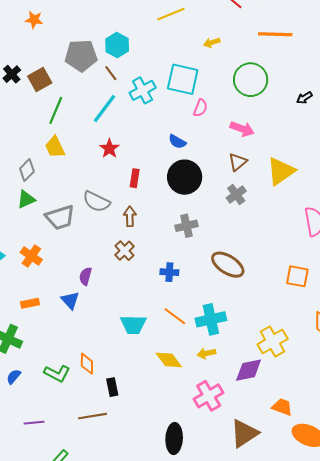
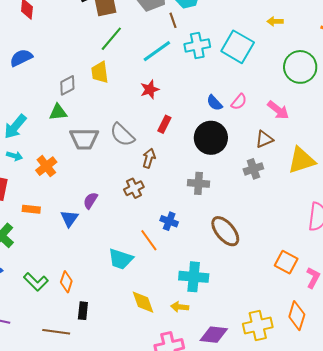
pink semicircle: (200, 108) -> (239, 102), moved
orange line: (175, 316) -> (149, 240), moved
yellow cross: (273, 342) -> (258, 326), moved

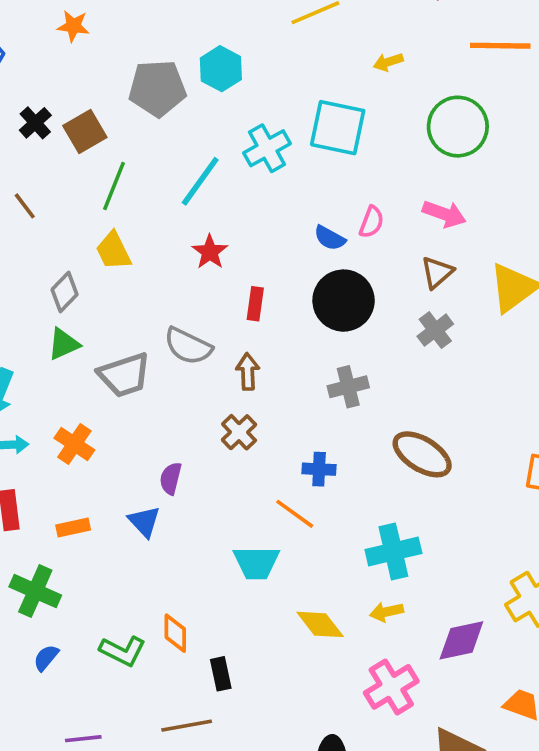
brown line: (173, 20) -> (25, 206), moved

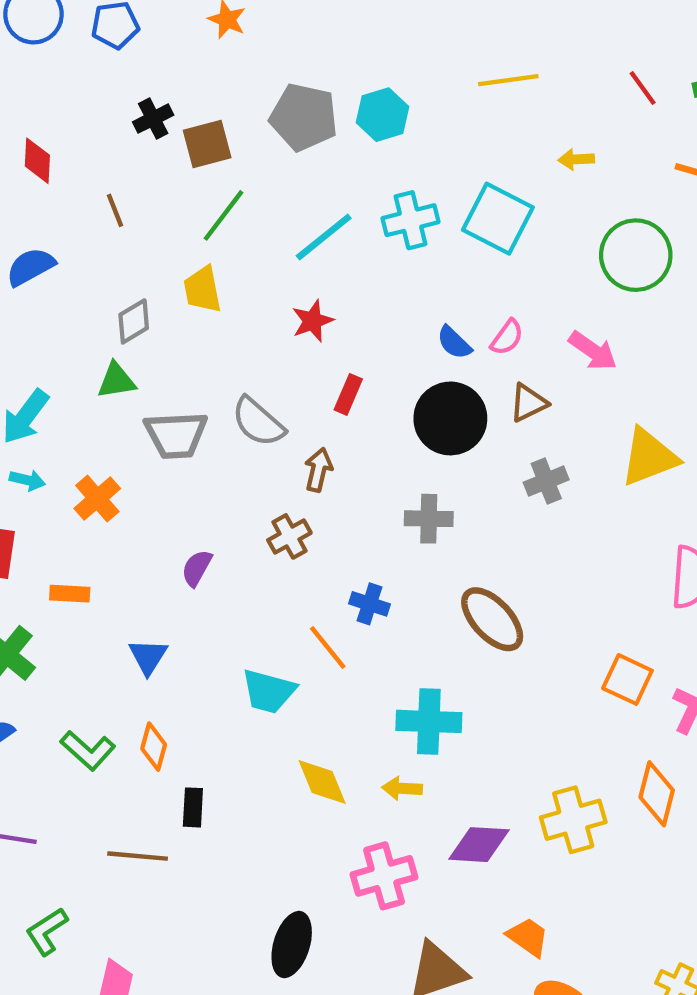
brown triangle: (437, 272) -> (528, 403), moved
blue triangle: (144, 522) -> (148, 657), moved

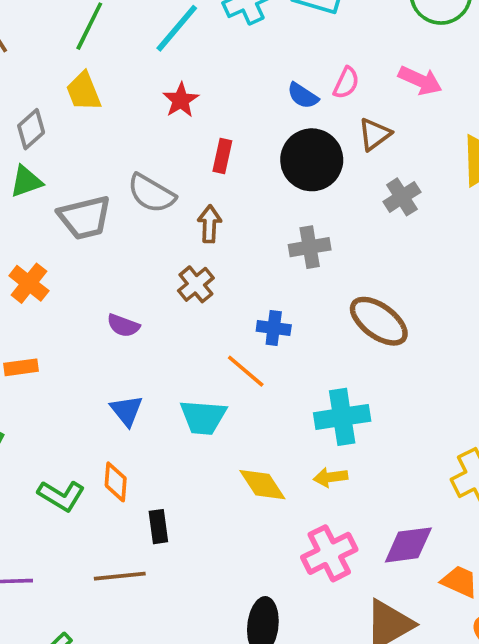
purple semicircle: (197, 568) -> (123, 326), turned -88
blue triangle: (148, 657) -> (127, 411), moved
purple diamond: (479, 845) -> (408, 545), moved

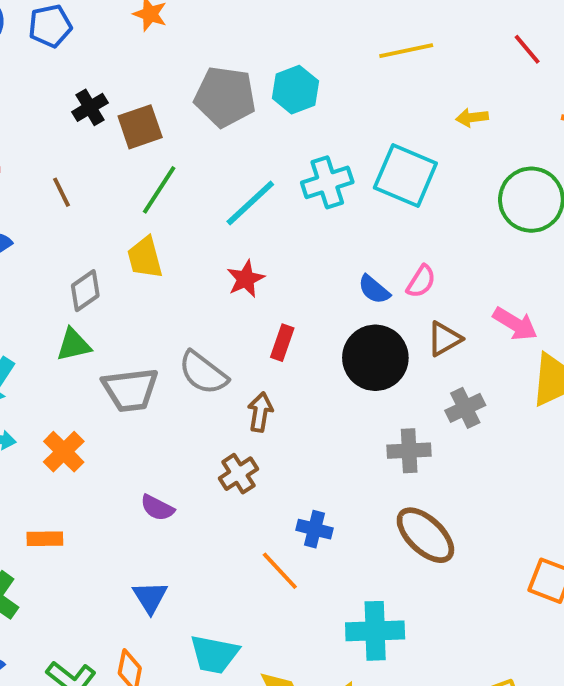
pink arrow: (420, 80) -> (515, 324), moved
gray cross: (310, 247) -> (409, 451), moved
cyan trapezoid: (203, 417) -> (214, 654), moved

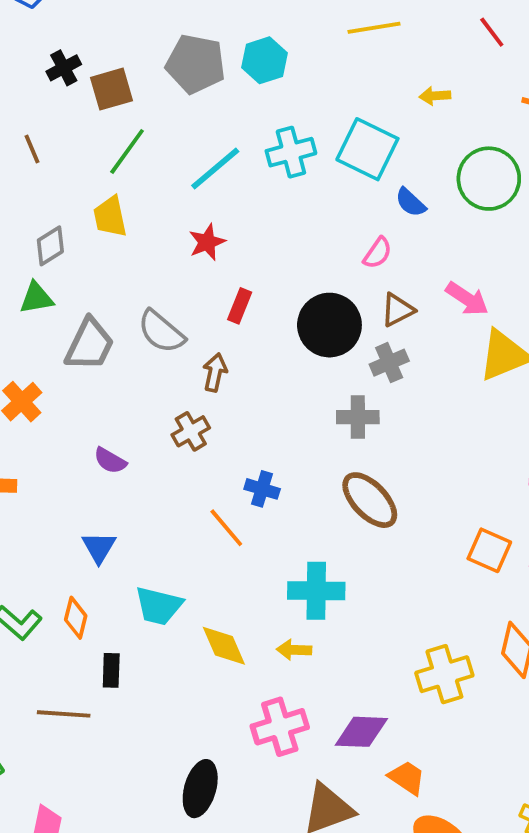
blue semicircle: (374, 289) -> (411, 202), moved
gray trapezoid: (130, 390) -> (90, 345), turned -60
gray cross: (465, 408) -> (389, 363), moved

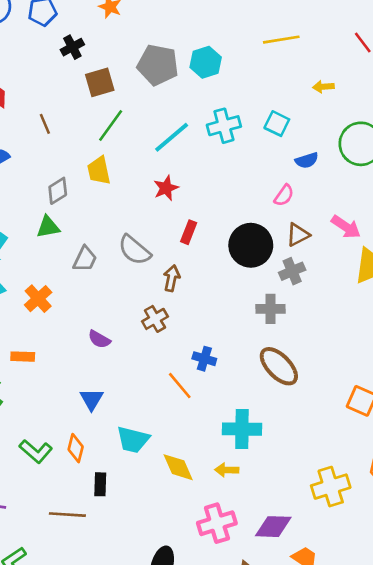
black cross: (64, 68) -> (72, 47), moved
cyan square: (367, 149) -> (277, 124), size x0.6
blue semicircle: (411, 202) -> (307, 160), turned -60
gray trapezoid: (90, 345) -> (85, 259), size x0.7

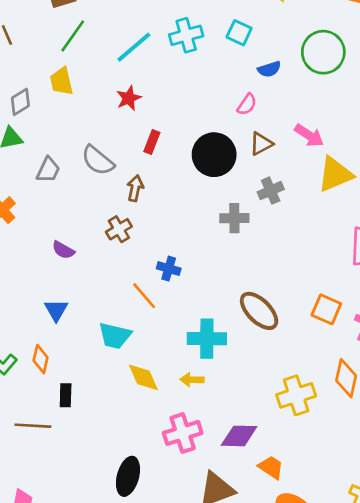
gray cross: (292, 271) -> (271, 191), moved
brown ellipse: (279, 366) -> (259, 311), moved
cyan trapezoid: (133, 440) -> (115, 336), moved

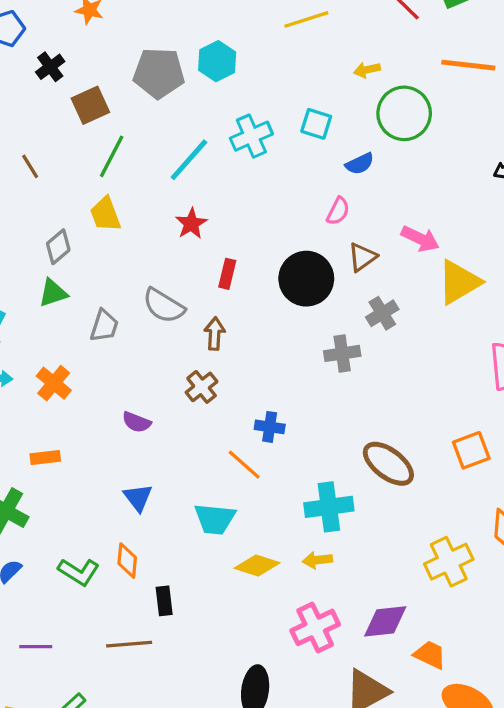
green circle: (323, 52) -> (404, 113), moved
orange square: (326, 309) -> (471, 450), turned -36
yellow diamond: (143, 377) -> (257, 566), turned -40

